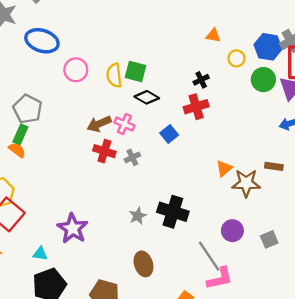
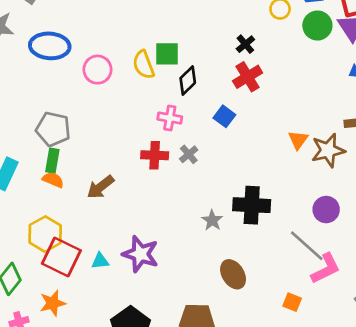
black diamond: (147, 97) -> (188, 80), turned -60
brown arrow: (99, 124) -> (100, 187), moved
cyan triangle: (40, 254) -> (100, 261), moved

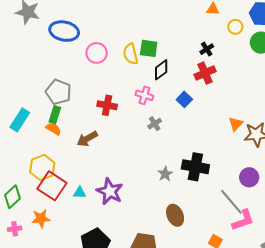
red cross: (155, 155) -> (107, 105), moved

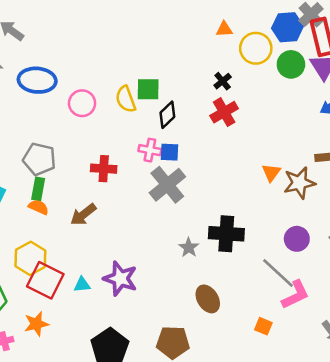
yellow circle: (235, 27) -> (256, 48), size x1.6
blue square: (184, 99) -> (170, 152), moved, turned -35
gray cross: (155, 124) -> (167, 185), size x2.0

